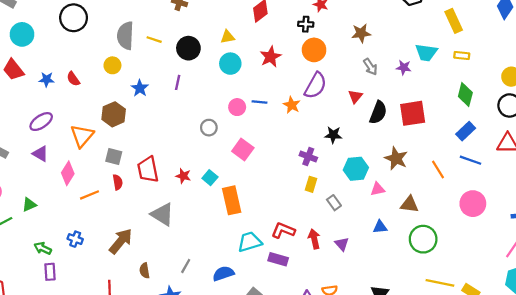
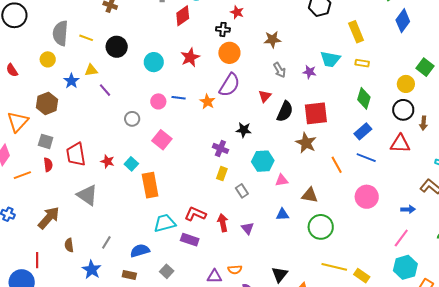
yellow triangle: (228, 37) -> (91, 70), moved
purple line: (178, 82) -> (105, 90), moved, turned -56
brown star: (396, 158) -> (306, 143), moved

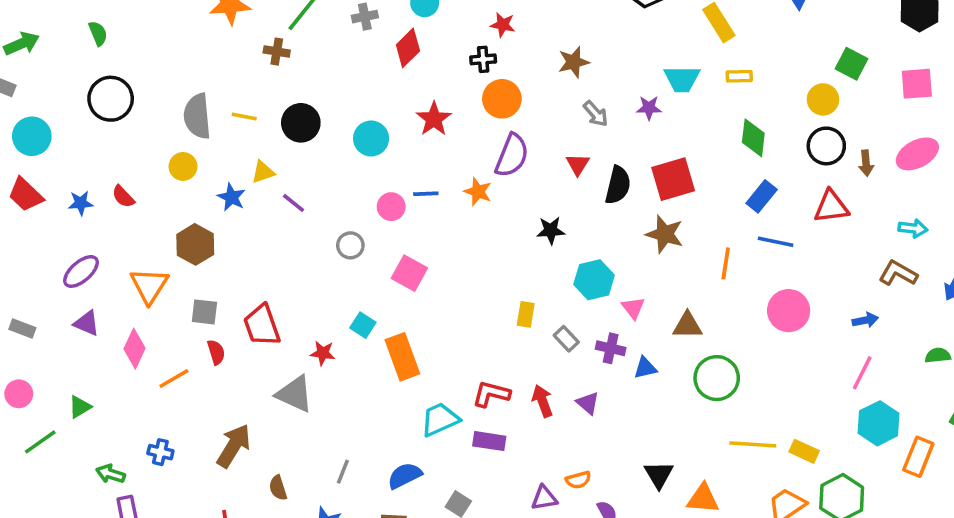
purple cross: (220, 148) -> (611, 348), moved
red star: (107, 161) -> (323, 353), moved
orange line: (337, 165) -> (726, 263), turned 48
pink triangle: (282, 180) -> (633, 308), turned -48

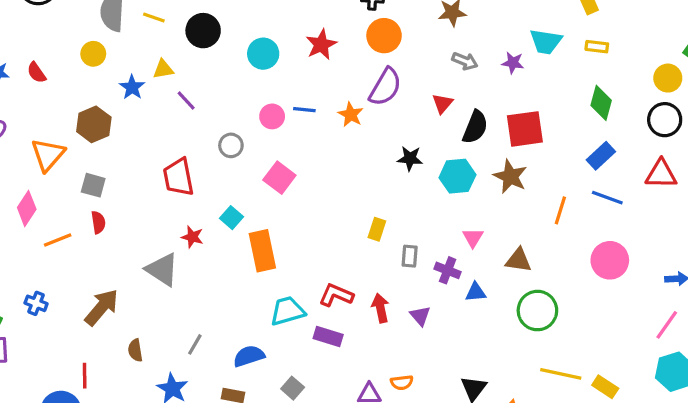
gray arrow: (596, 114) -> (465, 61), turned -35
cyan hexagon: (594, 280) -> (457, 176), moved
red trapezoid: (262, 325) -> (178, 177), moved
gray rectangle: (566, 339) -> (410, 256), turned 40

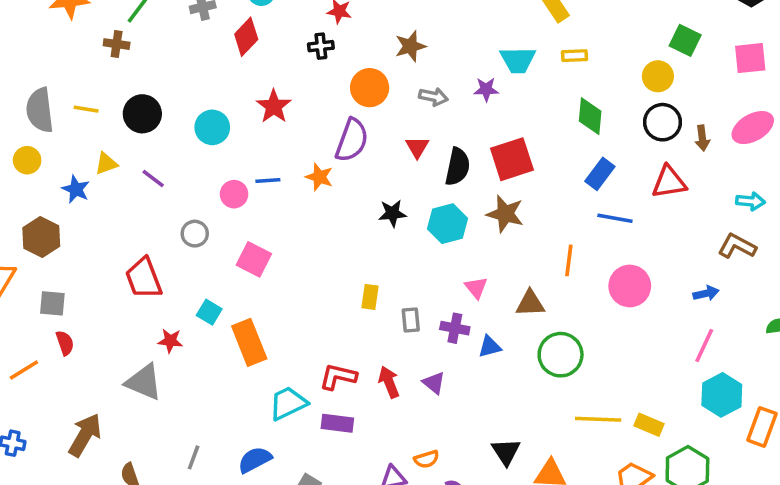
orange circle: (384, 36) -> (370, 88), moved
purple line: (186, 100) -> (153, 179), moved
orange line: (560, 210) -> (569, 260), moved

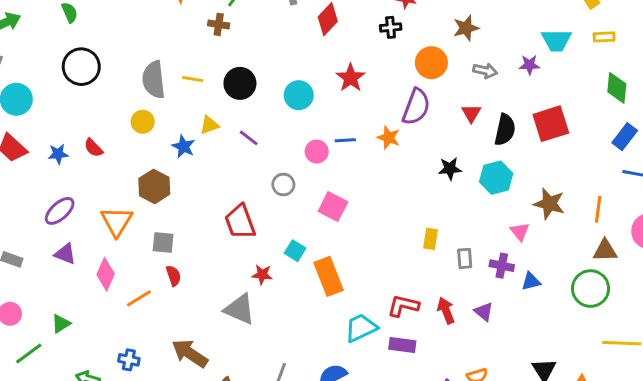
brown star: (505, 214) -> (549, 204), moved
brown triangle: (530, 303) -> (605, 251), moved
brown arrow: (85, 435) -> (190, 353), turned -87

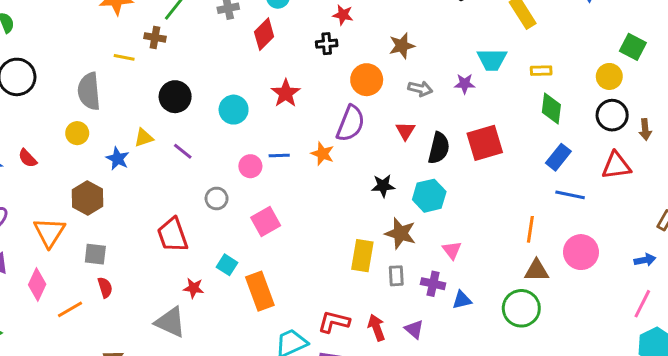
yellow rectangle: (604, 37) -> (541, 71), moved
yellow line: (193, 79) -> (124, 57), moved
brown star: (549, 204) -> (400, 233), moved
pink square: (333, 207) -> (266, 221), turned 32
yellow rectangle: (430, 239) -> (362, 256), size x1.5

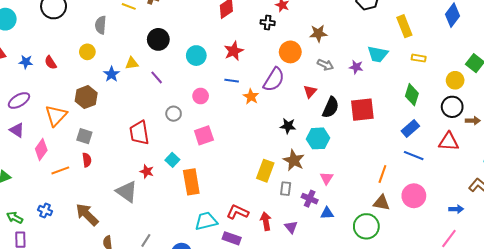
yellow rectangle: (541, 71) -> (419, 58), moved
gray semicircle: (89, 91) -> (101, 25), size x0.7
brown arrow: (645, 129) -> (473, 121), turned -96
blue line: (279, 155) -> (232, 81), moved

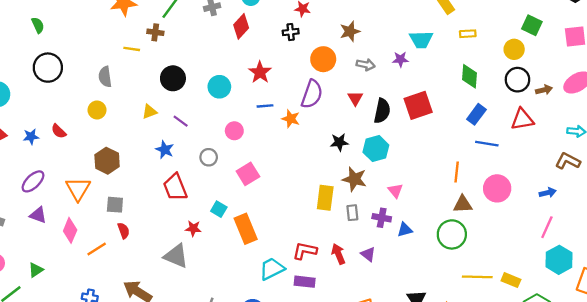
blue star: (111, 74) -> (165, 150), moved

